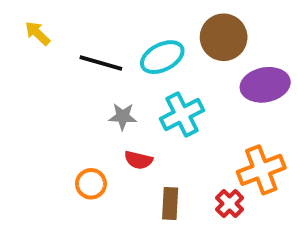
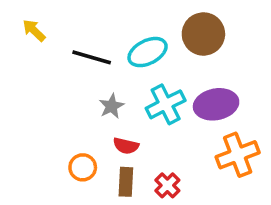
purple ellipse: (265, 85) -> (216, 104), moved
gray star: (123, 116) -> (112, 106), turned -30
brown rectangle: (170, 204) -> (126, 182), moved
red cross: (230, 204) -> (167, 185), moved

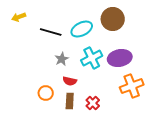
yellow arrow: (34, 30) -> (19, 17), turned -64

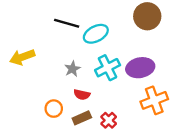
yellow arrow: (19, 17) -> (22, 57), moved, size x1.5
brown circle: (113, 19) -> (147, 16), moved
black line: (51, 32) -> (67, 23), moved
brown rectangle: (70, 101) -> (82, 118), turned 63

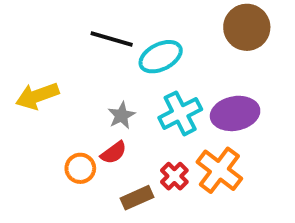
red semicircle: (82, 95) -> (114, 153), moved, turned -49
orange cross: (154, 100) -> (219, 170), moved, turned -32
orange circle: (54, 109) -> (80, 168), moved
red cross: (109, 120) -> (174, 176), moved

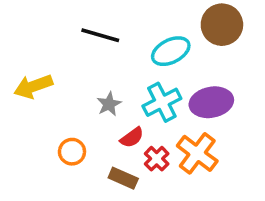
cyan ellipse: (161, 57) -> (171, 51), moved
red semicircle: (114, 153) -> (132, 138), moved
brown rectangle: (137, 198) -> (123, 178), turned 48

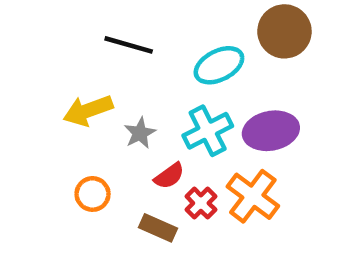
yellow arrow: (33, 86) -> (88, 110), moved

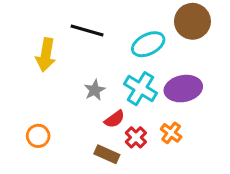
yellow arrow: (88, 110) -> (46, 55), moved, turned -60
cyan cross: (208, 131) -> (141, 89), turned -32
orange circle: (93, 194) -> (38, 136), moved
orange cross: (253, 196) -> (171, 133), size x0.6

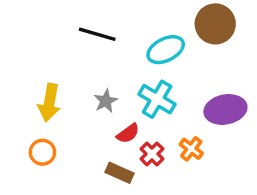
yellow arrow: (46, 55) -> (49, 103), moved
purple ellipse: (183, 89) -> (225, 109), moved

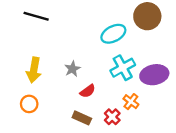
black line: (97, 34) -> (36, 16), moved
cyan cross: (157, 99) -> (123, 68), moved, turned 30
red cross: (152, 154) -> (112, 117), moved

